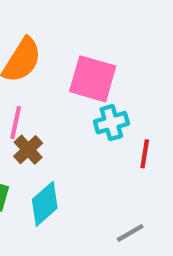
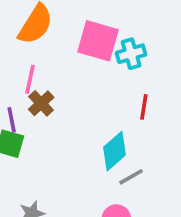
cyan cross: (111, 123) -> (131, 54), moved
cyan diamond: (45, 204) -> (115, 151), moved

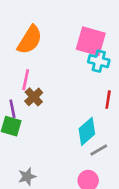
pink square: (98, 41) -> (91, 41), moved
cyan cross: (131, 54) -> (99, 61), turned 30

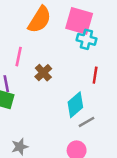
orange semicircle: (30, 40) -> (40, 20), moved
brown cross: (34, 97) -> (43, 73), moved

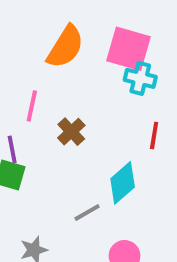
gray line: (86, 122) -> (87, 212), moved

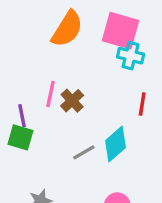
pink line: (32, 106) -> (50, 94), moved
gray line: (87, 212) -> (84, 152), moved

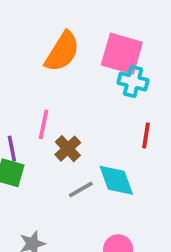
brown cross: (72, 101) -> (68, 149), moved
cyan diamond: (116, 144) -> (116, 180), turned -69

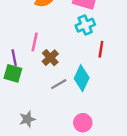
cyan cross: (133, 82) -> (85, 25), moved, turned -36
cyan diamond: (116, 180) -> (82, 78), turned 45

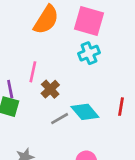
red line: (101, 49) -> (121, 107), moved
cyan diamond: (82, 78) -> (85, 112), turned -65

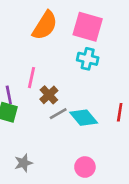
cyan cross: (89, 53) -> (88, 59), turned 35
gray line: (60, 119) -> (58, 114), moved

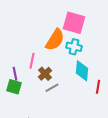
orange semicircle: (45, 25) -> (55, 40), moved
cyan diamond: (84, 118) -> (82, 71), moved, turned 45

